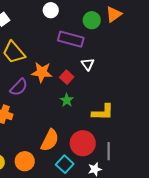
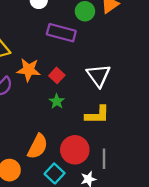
white triangle: (88, 64) -> (98, 75), moved, size x1.6

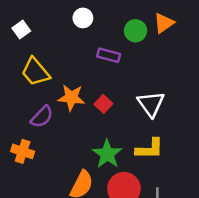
purple rectangle: (61, 33) -> (109, 55), size x0.7
green star: (57, 101) -> (107, 154), moved, size x1.6

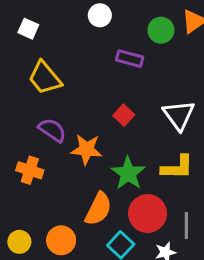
white square: (21, 30) -> (28, 29), turned -30
orange star: (71, 98) -> (86, 149), moved
purple semicircle: (42, 117) -> (52, 130), turned -100

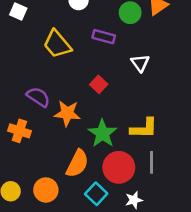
yellow trapezoid: (45, 78) -> (57, 44), moved
white triangle: (179, 115) -> (140, 63), moved, size x0.7
gray line: (186, 225) -> (151, 162), moved

